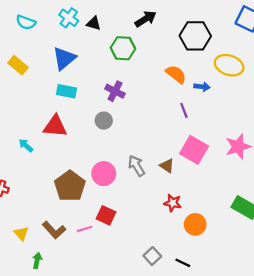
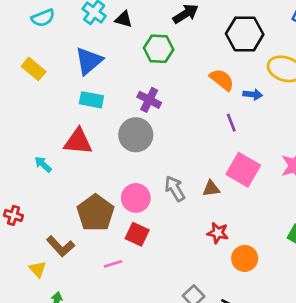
cyan semicircle: (26, 22) -> (43, 18), turned -42
gray circle: (104, 121) -> (136, 135), size x1.6
brown triangle: (167, 166) -> (211, 189), turned -42
red square: (106, 215) -> (137, 234), moved
brown L-shape: (54, 230) -> (61, 246), moved

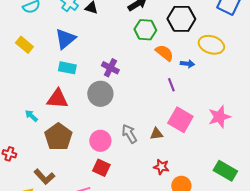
green hexagon: (159, 49) -> (145, 30), moved
brown pentagon: (95, 213) -> (58, 137), moved

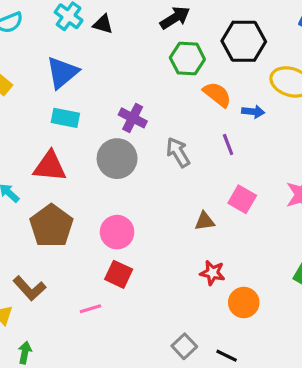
pink square: (180, 120) -> (242, 199), size x0.7
gray arrow: (129, 134) -> (178, 152), moved

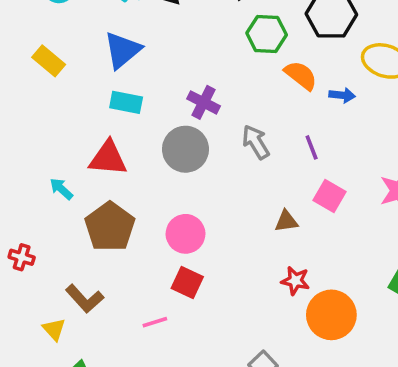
purple line: (228, 145) -> (312, 147), moved
orange circle: (244, 302) -> (331, 315), size x1.4

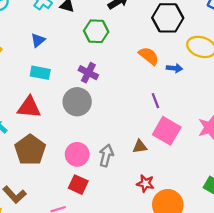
green hexagon: (267, 34) -> (96, 31), moved
blue triangle: (122, 50) -> (38, 40), size x0.6
gray arrow: (256, 142) -> (106, 155), moved, turned 45
pink square: (330, 196) -> (167, 131), size x1.4

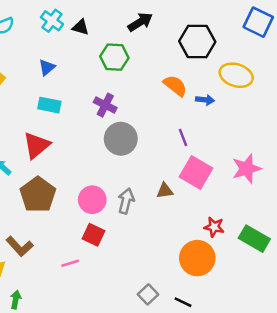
gray circle: (77, 102) -> (121, 139), moved
red triangle: (29, 107) -> (36, 145), turned -45
red star: (145, 183) -> (214, 227), moved

